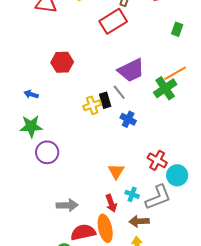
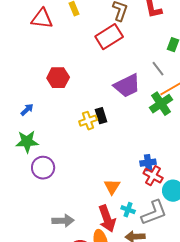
gray line: (119, 92) -> (158, 69), moved
blue arrow: (31, 94) -> (27, 110), turned 120
blue cross: (128, 119) -> (148, 163), moved, turned -35
red arrow: (111, 203) -> (107, 219), size x1.5

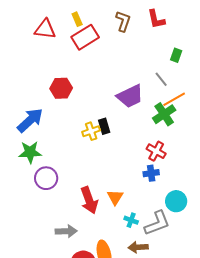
red rectangle: (109, 37) -> (85, 37), moved
blue arrow: (27, 110) -> (30, 120), size x2.0
red cross: (153, 176) -> (156, 151), moved
red arrow: (107, 219) -> (89, 200), moved

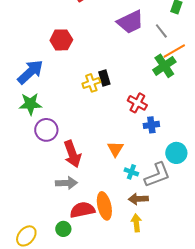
purple trapezoid: (130, 96) -> (130, 22), moved
red cross: (156, 151) -> (137, 103), moved
red arrow: (89, 200) -> (72, 154), moved

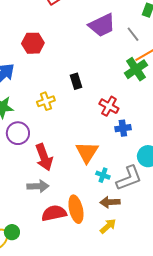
yellow cross: (91, 83) -> (46, 101), moved
orange triangle: (115, 149) -> (87, 152), size x1.4
yellow arrow: (136, 223) -> (108, 226), turned 54
green circle: (63, 229) -> (12, 232), moved

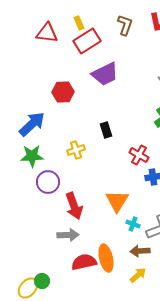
purple trapezoid: (102, 25) -> (105, 74), moved

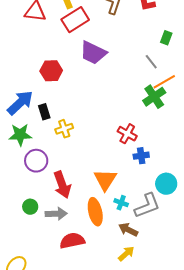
purple trapezoid: (105, 74) -> (93, 53), turned 52
black rectangle: (106, 130) -> (44, 112), moved
brown arrow: (140, 251) -> (128, 230), turned 30
orange ellipse: (106, 258) -> (95, 212), moved
green circle: (42, 281) -> (30, 207), moved

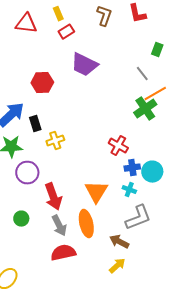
red rectangle: (75, 20) -> (66, 32), size x0.6
cyan circle: (166, 184) -> (152, 172), moved
cyan cross: (121, 203) -> (129, 190), moved
gray arrow: (56, 214) -> (59, 226), moved, turned 65

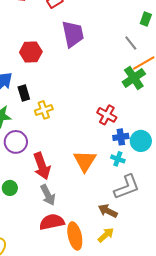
purple trapezoid: (84, 65) -> (73, 34), turned -128
orange ellipse: (86, 224) -> (75, 236), moved

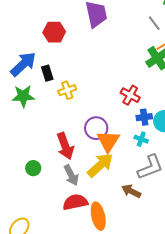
purple circle: (16, 142) -> (96, 128), moved
yellow arrow: (106, 235) -> (100, 165), moved, size x1.6

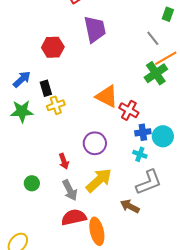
blue arrow: (23, 64) -> (22, 79), size x0.7
yellow cross: (67, 90) -> (56, 105), moved
orange triangle: (108, 141) -> (107, 96), moved, turned -35
red arrow: (65, 146) -> (64, 161), size x0.6

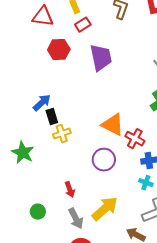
red hexagon: (53, 47) -> (59, 50), moved
blue arrow: (22, 79) -> (42, 103), moved
green star: (22, 111) -> (23, 153), moved, turned 30
purple circle: (95, 143) -> (104, 160), moved

